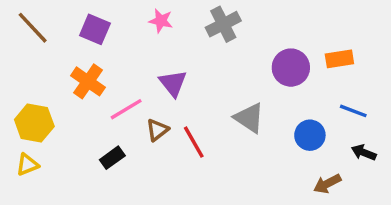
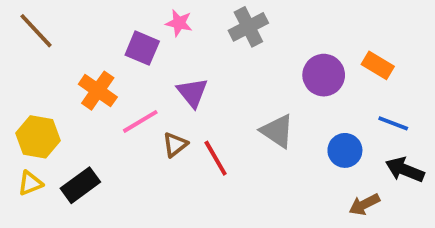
purple square: (95, 29) -> (142, 48), moved
orange rectangle: (339, 59) -> (378, 65), turned 40
black arrow: (364, 153) -> (405, 170), size x1.4
black rectangle: (112, 158) -> (80, 185), moved, size x1.4

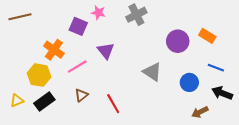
brown line: (36, 31) -> (20, 17), turned -60
yellow hexagon: (38, 137) -> (39, 75), moved
brown triangle: (175, 145) -> (81, 95), moved
red line: (216, 158) -> (113, 104), moved

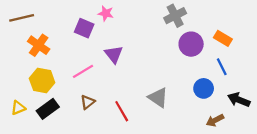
gray cross: (136, 15) -> (175, 16), moved
orange cross: (54, 50) -> (39, 45), moved
blue line: (216, 68) -> (222, 67), moved, turned 42
gray triangle: (152, 72) -> (158, 98), moved

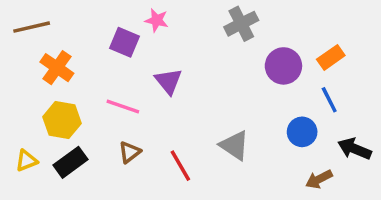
gray cross: (175, 16) -> (241, 24), moved
orange rectangle: (223, 38) -> (331, 57), turned -66
pink line: (83, 71) -> (123, 107), turned 50

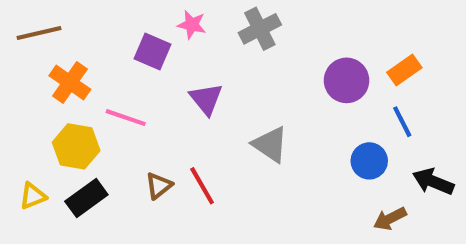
gray cross: (241, 24) -> (260, 29), moved
pink line: (123, 107) -> (126, 118), moved
gray triangle: (234, 145) -> (270, 144), moved
red line: (180, 166) -> (202, 186), moved

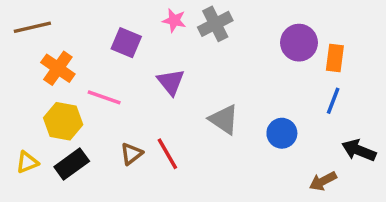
pink star: (192, 25) -> (174, 20), moved
orange rectangle: (404, 70) -> (335, 58), turned -48
purple circle: (347, 80) -> (299, 43), moved
blue line: (402, 122) -> (333, 101), turned 48
blue circle: (369, 161) -> (282, 133), moved

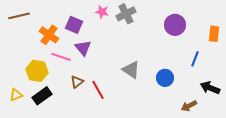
orange rectangle: (335, 58) -> (214, 34), moved
orange cross: (58, 68) -> (49, 35), moved
purple triangle: (171, 82) -> (83, 48), moved
brown triangle: (131, 154) -> (77, 82), moved

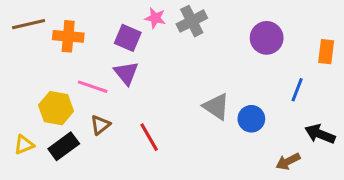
purple square: (74, 25) -> (128, 38), moved
orange cross: (49, 35) -> (68, 36), moved, turned -30
gray triangle: (131, 70) -> (216, 107), moved
brown triangle: (77, 82) -> (100, 125), moved

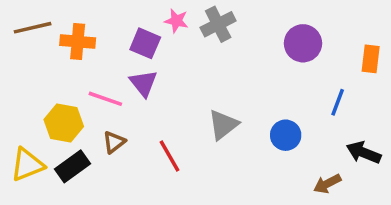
gray triangle: (216, 107) -> (223, 125), moved, turned 48
yellow triangle: (24, 145) -> (27, 165), size x1.5

